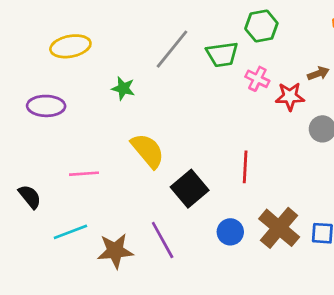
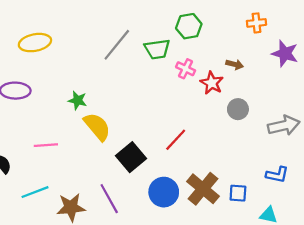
brown arrow: (318, 73) -> (235, 64), turned 35
green star: (123, 88) -> (78, 100), moved
red star: (290, 96) -> (212, 83), turned 30
red line: (245, 167) -> (176, 140), turned 40
blue circle: (230, 232) -> (164, 192), size x1.4

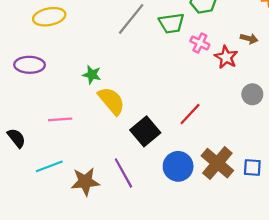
gray circle: (238, 109) -> (252, 94), moved

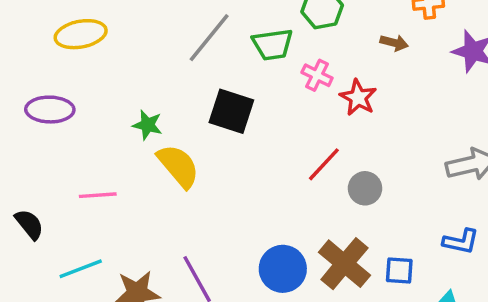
brown arrow: (249, 39) -> (394, 43), moved
gray circle: (252, 94) -> (365, 188), moved
red line: (190, 114) -> (324, 164), moved
black square: (145, 131) -> (231, 111), moved, turned -32

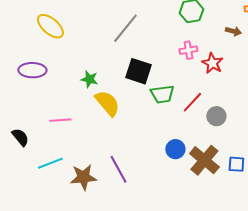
yellow ellipse: (81, 34) -> (50, 26), turned 52
green trapezoid: (273, 44) -> (162, 94), moved
pink cross: (317, 75) -> (188, 50), turned -36
blue circle: (283, 269) -> (175, 149), moved, size x0.7

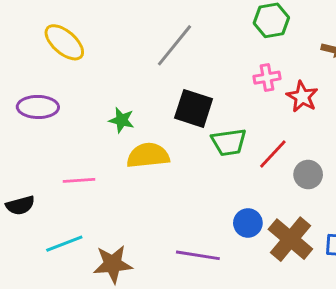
yellow semicircle: (107, 103) -> (148, 155), turned -56
black semicircle: (20, 137) -> (20, 205), turned 114
purple line: (118, 169) -> (198, 255), moved, turned -52

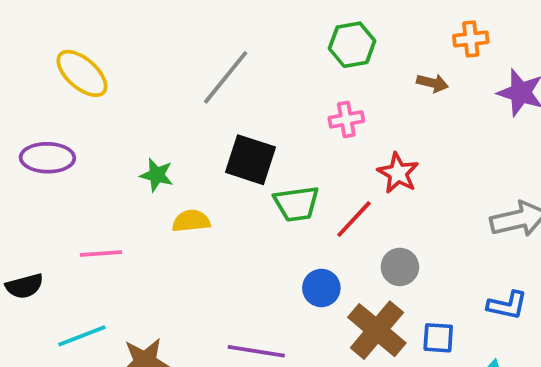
red star: (302, 97) -> (398, 173), moved
yellow semicircle: (148, 155) -> (191, 221), size x0.7
gray circle: (308, 175) -> (400, 267), moved
blue circle: (248, 223) -> (321, 288), moved

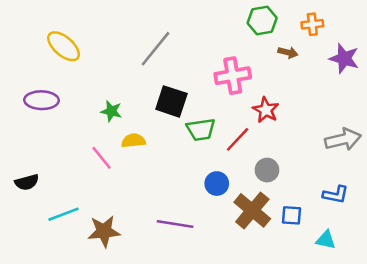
green hexagon: (352, 45) -> (262, 21), moved
pink cross: (346, 119) -> (233, 76), size x1.6
pink line: (101, 254) -> (102, 158), moved, turned 55

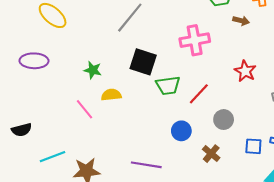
red star: (266, 110) -> (245, 71), moved
brown cross: (252, 210) -> (211, 154), size x0.6
blue square: (292, 215) -> (253, 146), moved

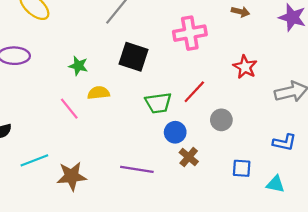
green trapezoid: (168, 86) -> (158, 103), moved
blue square: (253, 146) -> (242, 168), moved
brown cross: (211, 154) -> (189, 157), moved

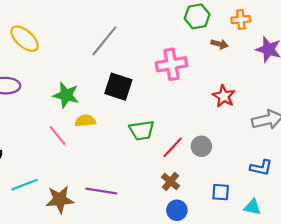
green star: (78, 66) -> (66, 95), size x1.4
red line: (194, 92) -> (173, 147), moved
blue circle: (175, 132) -> (177, 210), moved
purple line: (137, 169) -> (101, 191), moved

